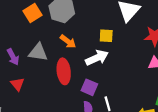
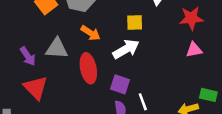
red triangle: (17, 84) -> (36, 88), size x1.5

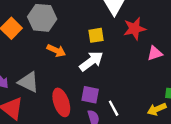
red star: (191, 18) -> (135, 29), moved
gray triangle: (57, 48) -> (28, 82), moved, turned 30
red ellipse: (88, 68) -> (61, 102), moved

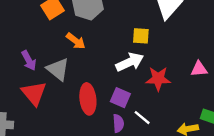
red star: (135, 29) -> (158, 79), moved
orange arrow: (56, 51) -> (76, 41), moved
white line: (114, 108) -> (142, 118), turned -35

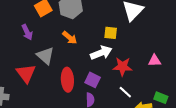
orange arrow: (76, 41) -> (70, 38), moved
purple arrow: (29, 60) -> (27, 32), moved
white line: (142, 118) -> (125, 92), moved

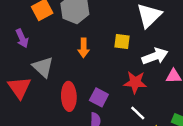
orange arrow: (70, 38) -> (84, 48), moved, turned 49
white arrow: (101, 53) -> (155, 56), moved

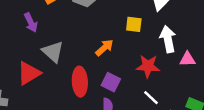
orange arrow: (84, 48) -> (104, 48), moved, turned -132
white arrow: (155, 56) -> (168, 39), turned -80
red triangle: (19, 88) -> (29, 73), turned 35

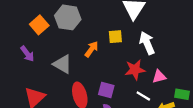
orange arrow: (104, 48) -> (92, 49), moved
gray triangle: (53, 52) -> (62, 64), moved
pink triangle: (187, 59) -> (159, 77), moved

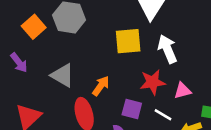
yellow square: (115, 37) -> (128, 41), size x1.5
orange arrow: (92, 49) -> (101, 86), moved
purple square: (106, 90) -> (132, 109), moved

